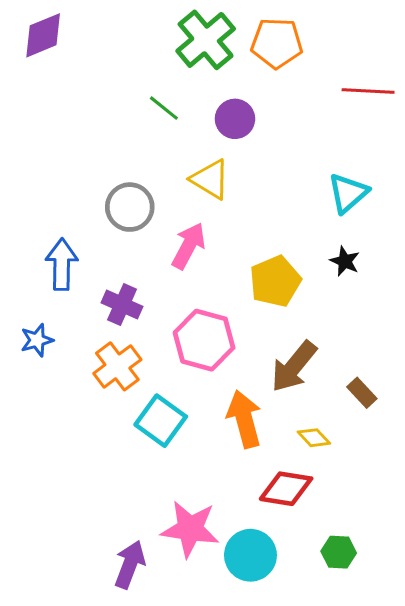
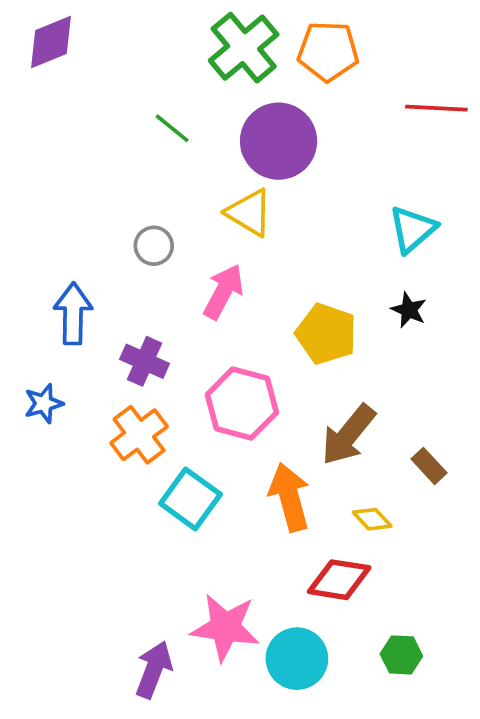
green line: (164, 108) -> (172, 128), moved
purple circle: (235, 119) -> (279, 141), size x1.6
gray circle: (130, 207) -> (154, 246), size x0.7
yellow pentagon: (275, 281) -> (326, 334), turned -30

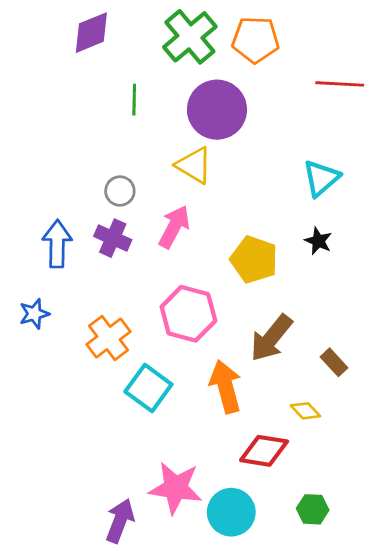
purple diamond: (51, 42) -> (91, 33), moved
green line: (172, 128) -> (134, 100), turned 52
purple cross: (145, 361) -> (113, 238), moved
yellow diamond: (372, 519) -> (305, 411), moved

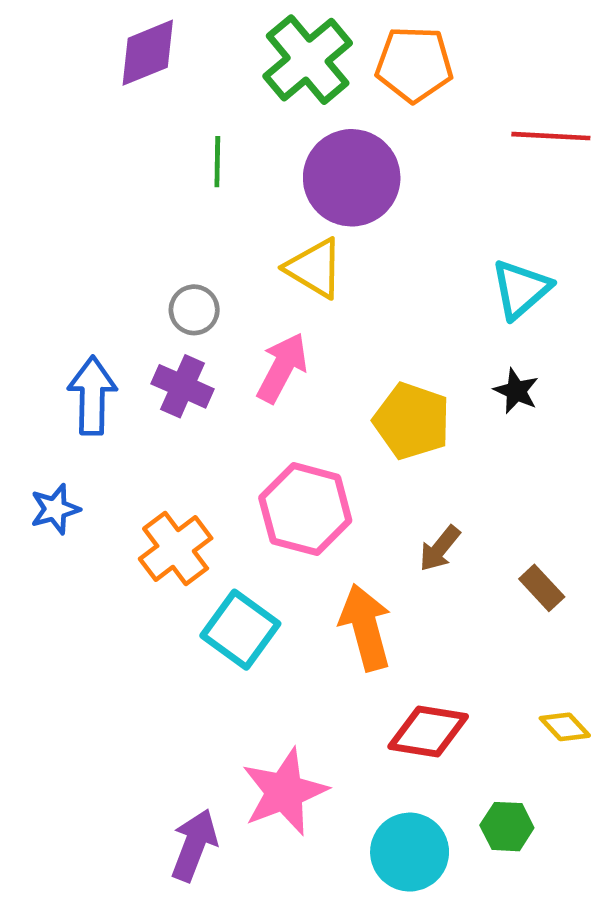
brown arrow: (271, 338) -> (440, 548), size x0.6
yellow diamond: (305, 411) -> (565, 727), moved
pink star: (176, 488) -> (284, 792), turned -30
cyan circle: (231, 512) -> (410, 852), moved

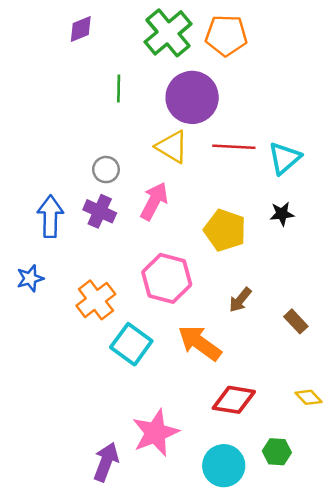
purple diamond: (148, 53) -> (81, 29), size x0.7
red line: (551, 136) -> (234, 147), moved
black star: (516, 391) -> (282, 214), turned -30
orange arrow: (366, 627) -> (200, 343), turned -39

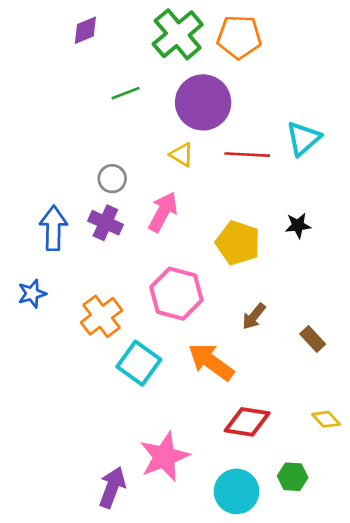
green line: (119, 89) -> (126, 93), turned 68
yellow triangle: (172, 147) -> (182, 155), size x0.7
cyan triangle: (284, 158) -> (303, 139), moved

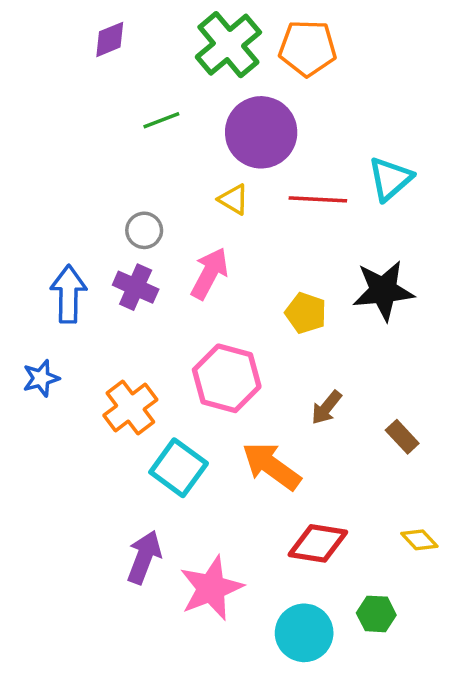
black star: (298, 225) -> (383, 291), size x1.8
yellow pentagon: (238, 243) -> (306, 313), size x0.7
purple arrow: (112, 487) -> (144, 557), moved

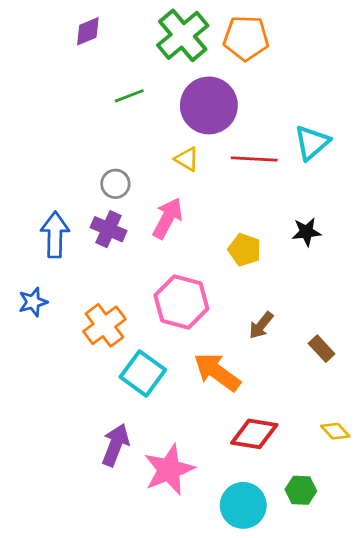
black star: (383, 291) -> (306, 232), size x0.6

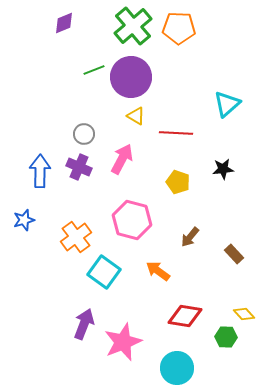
purple circle: (209, 105) -> (131, 77), moved
red line: (254, 159) -> (176, 133), moved
orange arrow: (217, 372) -> (158, 271), size x0.7
green hexagon: (301, 490) -> (226, 337), moved

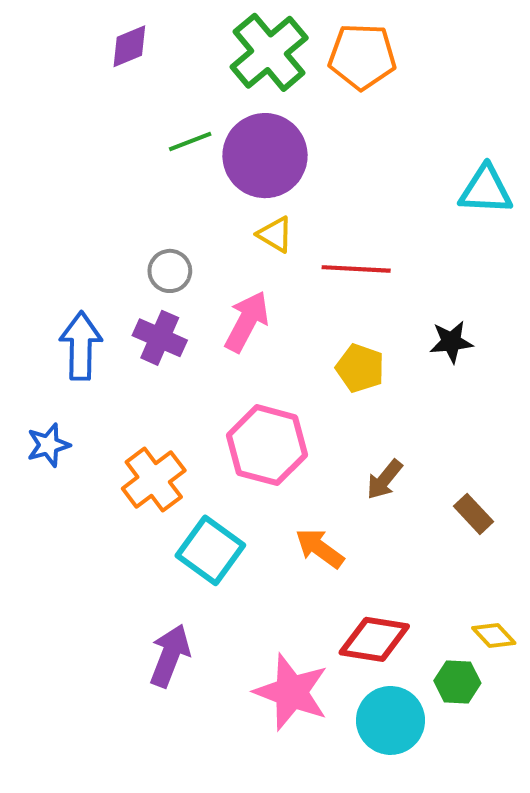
cyan triangle: (227, 104) -> (486, 190), moved, turned 44
pink star: (123, 342) -> (291, 692), moved, turned -30
cyan circle: (177, 368) -> (391, 720), moved

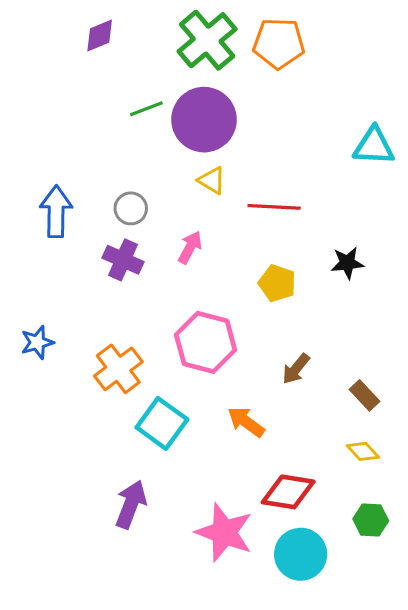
pink arrow: (247, 322) -> (190, 247), size x0.7
blue arrow: (81, 346) -> (56, 212), moved
yellow diamond: (494, 635) -> (363, 451), moved
green hexagon: (457, 682) -> (371, 520), moved

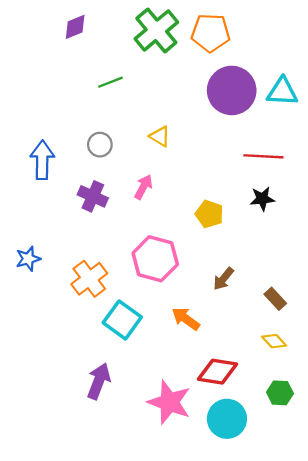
purple circle: (204, 120) -> (232, 90), moved
cyan triangle: (374, 146) -> (282, 92), moved
red line: (274, 207) -> (263, 156), moved
gray circle: (131, 208) -> (100, 145), moved

